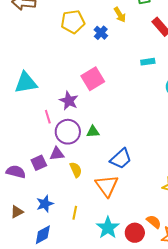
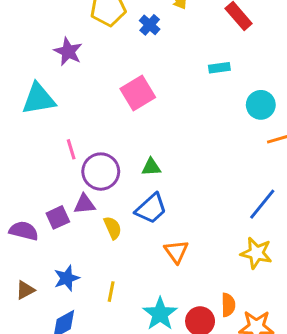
purple star: (69, 101) -> (68, 52), moved
green triangle: (93, 132) -> (151, 167), moved
blue trapezoid: (121, 159) -> (151, 209), moved
orange triangle: (107, 186) -> (176, 252), moved, size x0.7
orange semicircle: (154, 222) -> (228, 305), turned 49

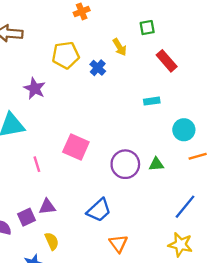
pink square: (138, 93) -> (76, 147), moved, turned -35
green triangle: (151, 167) -> (156, 164), moved
purple circle: (101, 172) -> (125, 164), moved
yellow semicircle: (113, 228) -> (52, 241), moved

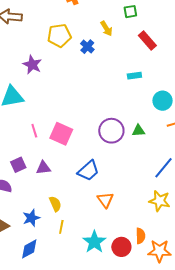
pink square: (76, 147) -> (61, 134), moved
purple square: (27, 217) -> (18, 165), moved
yellow semicircle: (52, 241) -> (55, 204), moved

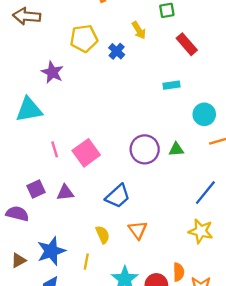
pink square: (61, 134) -> (86, 153), turned 30
yellow semicircle: (55, 204) -> (103, 235), moved
blue star: (31, 218) -> (51, 251), size x1.4

